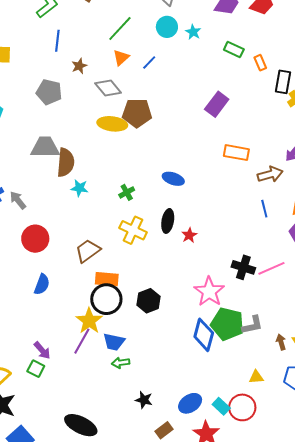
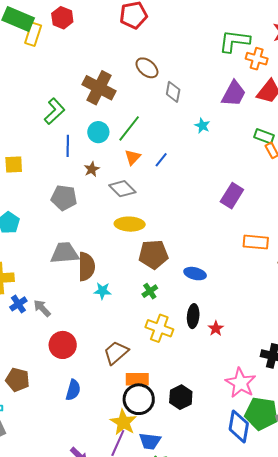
cyan circle: (167, 27) -> (98, 132), moved
green rectangle: (234, 50) -> (264, 136), moved
brown pentagon: (137, 113) -> (153, 254), moved

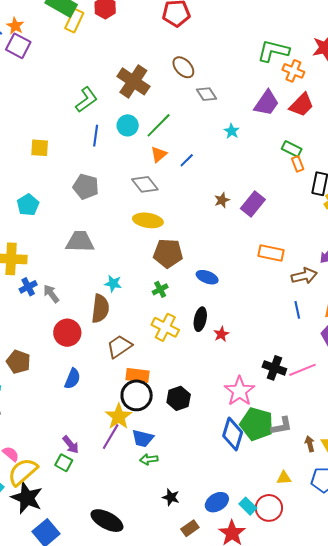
gray diamond: (173, 92) -> (206, 94), turned -50
brown star: (92, 169) -> (222, 200), moved
brown semicircle: (86, 267) -> (100, 309), moved

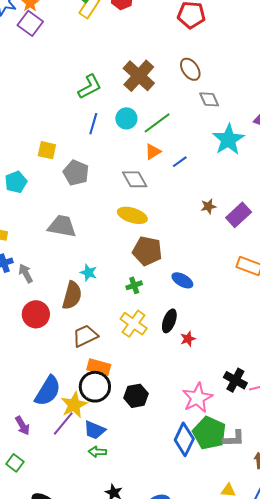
cyan star: (232, 131) -> (228, 140), size x2.0
yellow square: (40, 148) -> (47, 150), moved
blue semicircle: (72, 379) -> (48, 391), moved, size x1.5
green square: (64, 463) -> (15, 463), moved

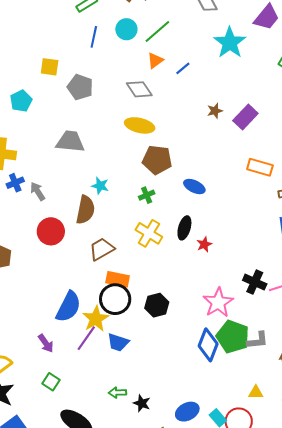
green arrow: (97, 452) -> (117, 393), moved
green square: (15, 463) -> (51, 382), moved

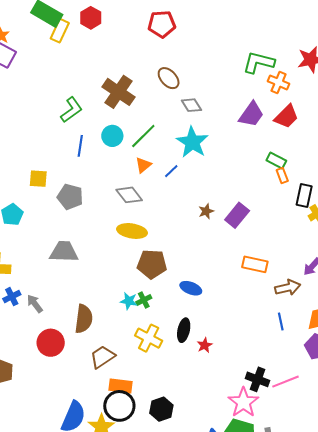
cyan star: (230, 43) -> (192, 142), moved
cyan star: (100, 186) -> (129, 301), moved
pink star: (218, 303) -> (243, 402), moved

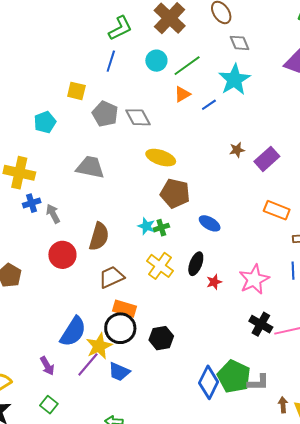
blue line: (80, 146) -> (111, 61), moved
gray diamond: (129, 195) -> (138, 117), moved
pink star: (243, 402) -> (254, 279), moved

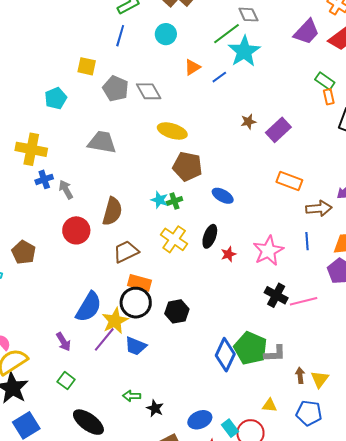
green line: (187, 66) -> (227, 34), moved

